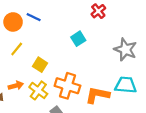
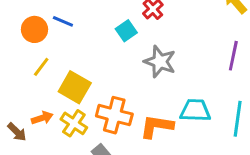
cyan square: (78, 39) -> (126, 31), moved
gray star: (125, 50) -> (160, 62), moved
yellow square: (40, 65) -> (75, 87), size x1.5

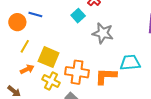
orange arrow: (42, 118) -> (27, 69), moved

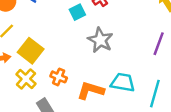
orange cross: (77, 72) -> (59, 77), size x0.6

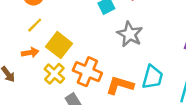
orange cross: (59, 77) -> (87, 72), size x1.6
cyan trapezoid: (123, 82) -> (152, 77), turned 95

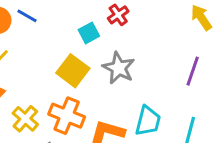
yellow square: (59, 45) -> (73, 71), moved

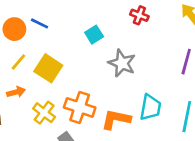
red cross: (118, 15) -> (139, 15), moved, turned -30
yellow square: (73, 71) -> (48, 68), moved

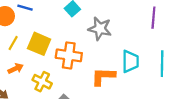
orange cross: (80, 107) -> (69, 55), moved

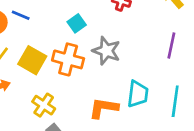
orange cross: (69, 55) -> (68, 59), moved
yellow cross: (42, 82) -> (44, 105), moved

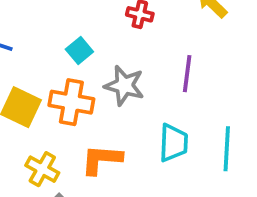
purple line: (171, 46) -> (187, 74), moved
orange L-shape: (104, 108) -> (102, 159), moved

